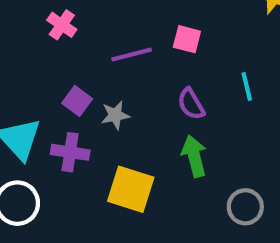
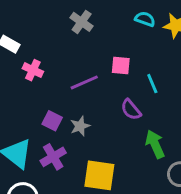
cyan line: (247, 87) -> (152, 84), moved
purple cross: (70, 152) -> (53, 157), turned -30
green arrow: (194, 156) -> (155, 144), moved

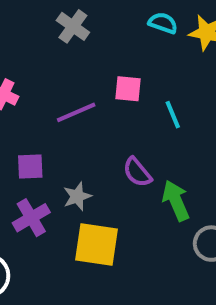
purple semicircle: (131, 110) -> (137, 172), moved
purple square: (52, 121) -> (30, 166), turned -30
gray star: (80, 126) -> (77, 196), moved

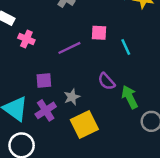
yellow square: (97, 244) -> (84, 125), turned -32

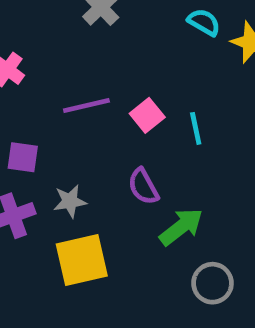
pink square: (99, 33) -> (147, 115), moved, turned 35
green arrow: (130, 97) -> (181, 227), turned 65

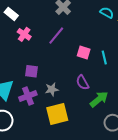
purple line: (86, 106) -> (56, 36), moved, turned -36
pink square: (147, 115) -> (84, 52), turned -32

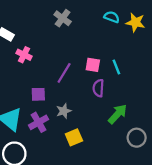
purple line: (56, 36) -> (64, 73), moved
purple semicircle: (83, 82) -> (98, 88), moved, turned 42
yellow square: (57, 114) -> (74, 137), size x0.7

